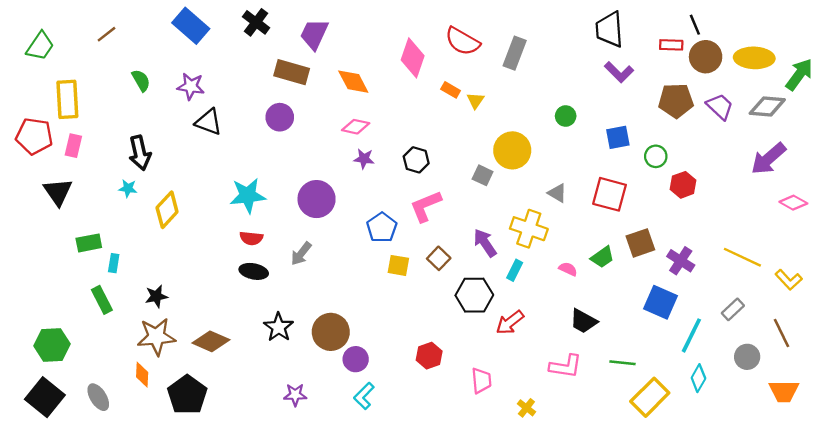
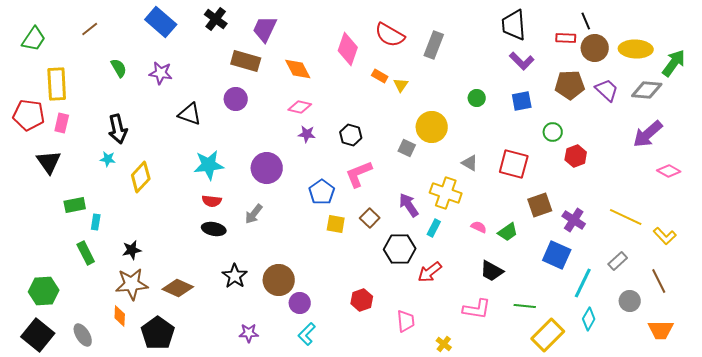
black triangle: (209, 122) -> (190, 114), moved
blue square: (618, 137) -> (522, 101), moved
green trapezoid: (602, 257) -> (508, 232), moved

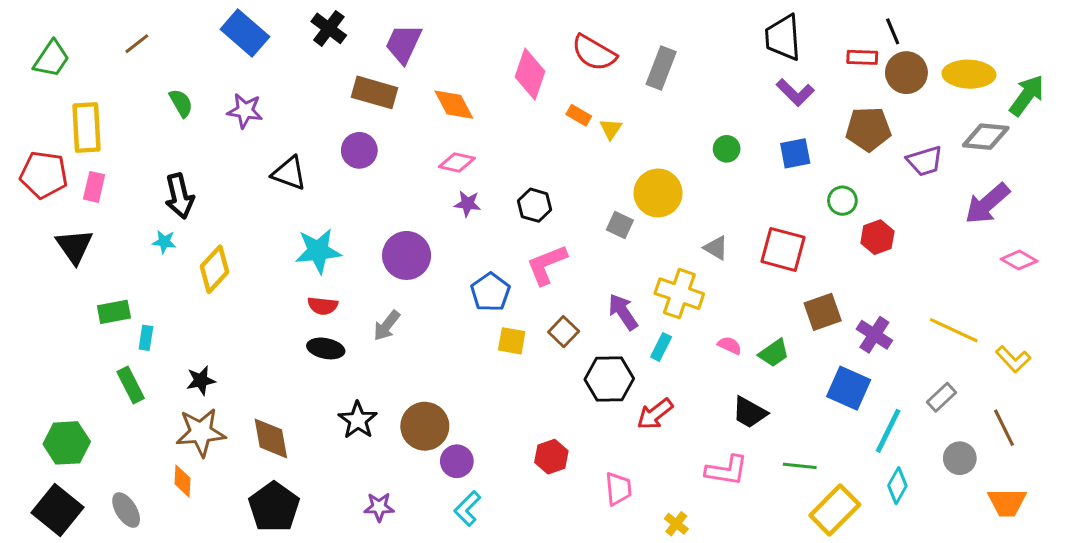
purple trapezoid: (607, 90) -> (925, 161), moved, turned 120
brown diamond: (178, 288) -> (271, 438), turned 56
black pentagon: (158, 333) -> (274, 507), moved

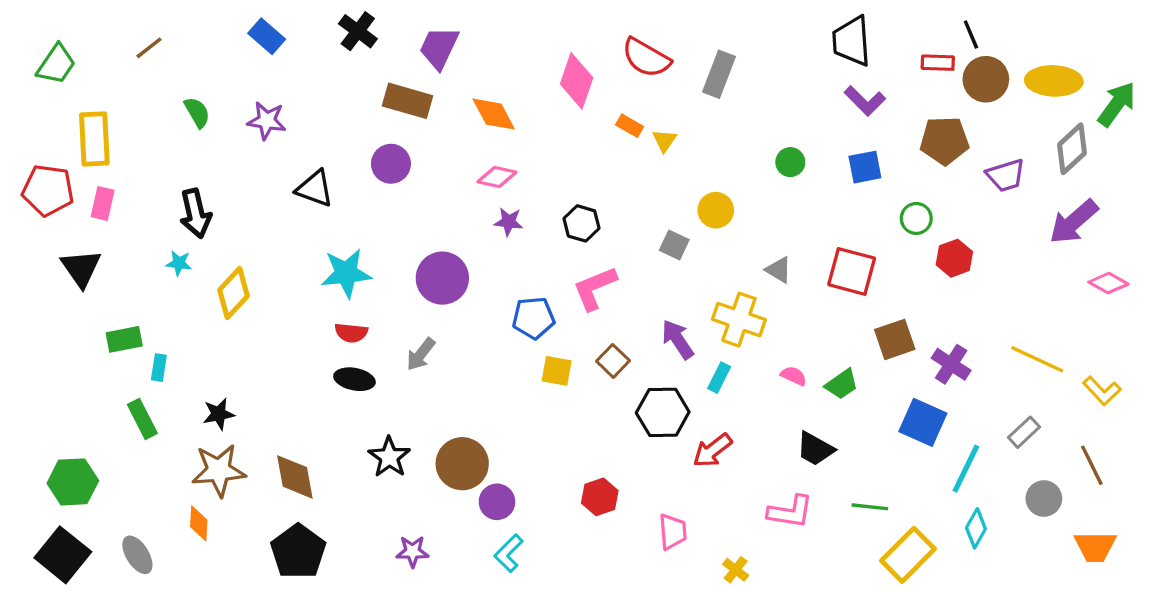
blue rectangle: (245, 33) -> (267, 36), size x0.7
gray diamond: (986, 137) -> (1072, 149), turned -48
yellow circle: (658, 193) -> (716, 210), size x0.7
blue pentagon: (490, 292) -> (533, 318), turned 30

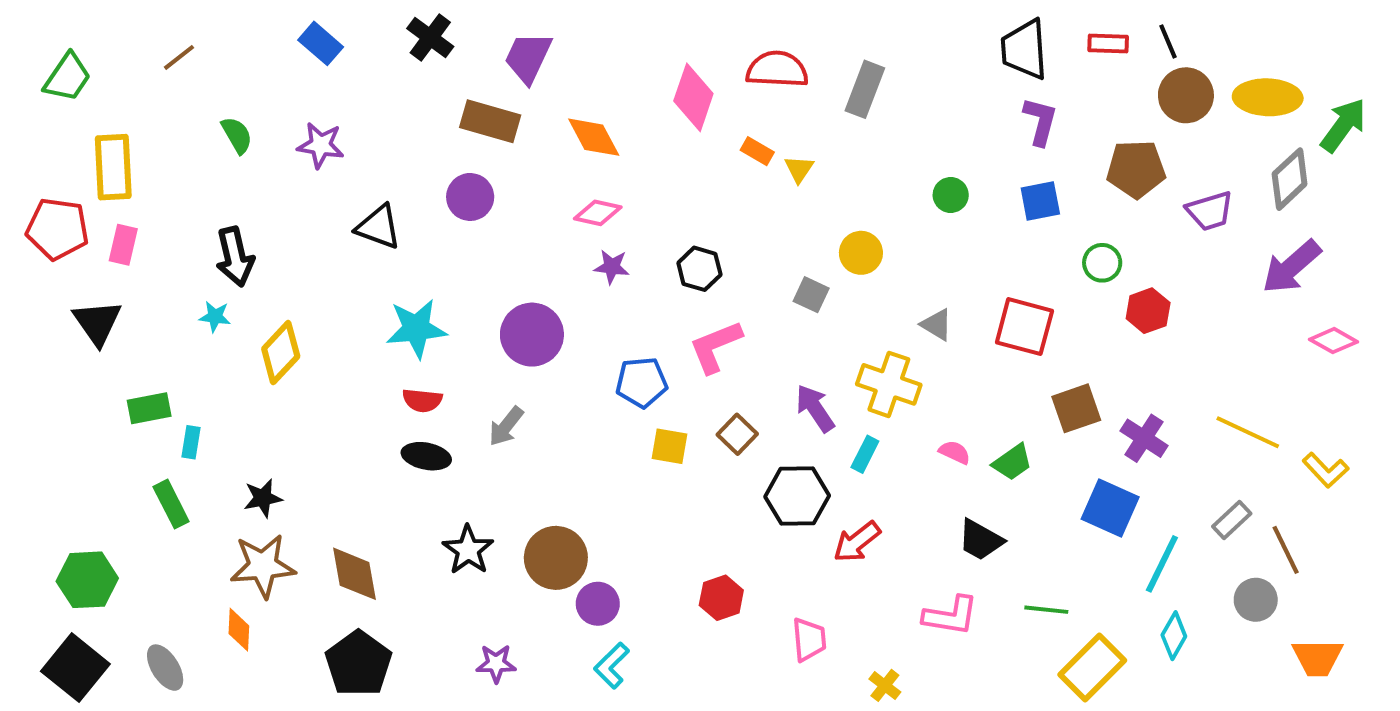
red semicircle: (646, 58) -> (777, 69), turned 153
red rectangle: (938, 63) -> (1108, 43), moved
purple L-shape: (865, 101) -> (1040, 121), turned -120
brown line: (1092, 465) -> (1286, 550), moved

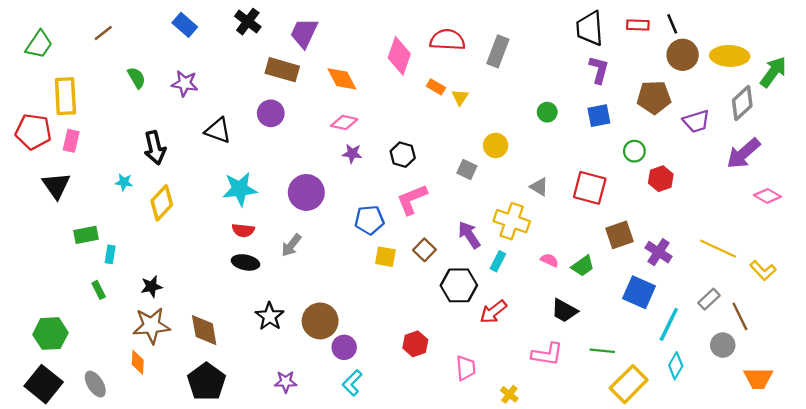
black arrow: (235, 257) -> (155, 148), moved
green rectangle: (171, 504) -> (99, 290), size x0.7

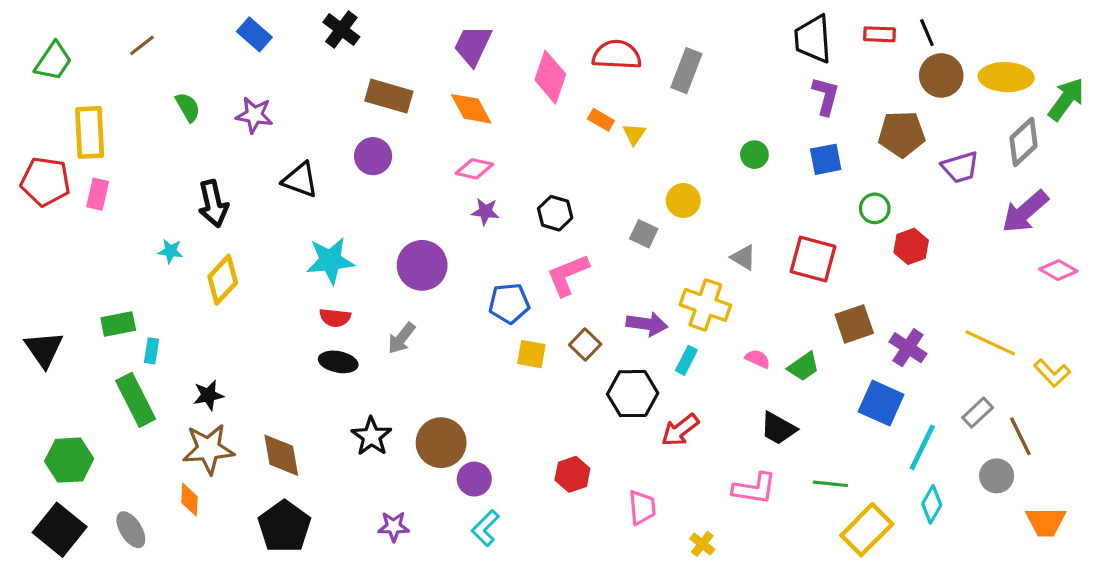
purple trapezoid: (304, 33) -> (473, 45), moved
black triangle: (56, 186) -> (44, 349), moved
purple arrow: (469, 235) -> (647, 324), turned 132
green rectangle: (99, 290) -> (136, 400), size x2.0

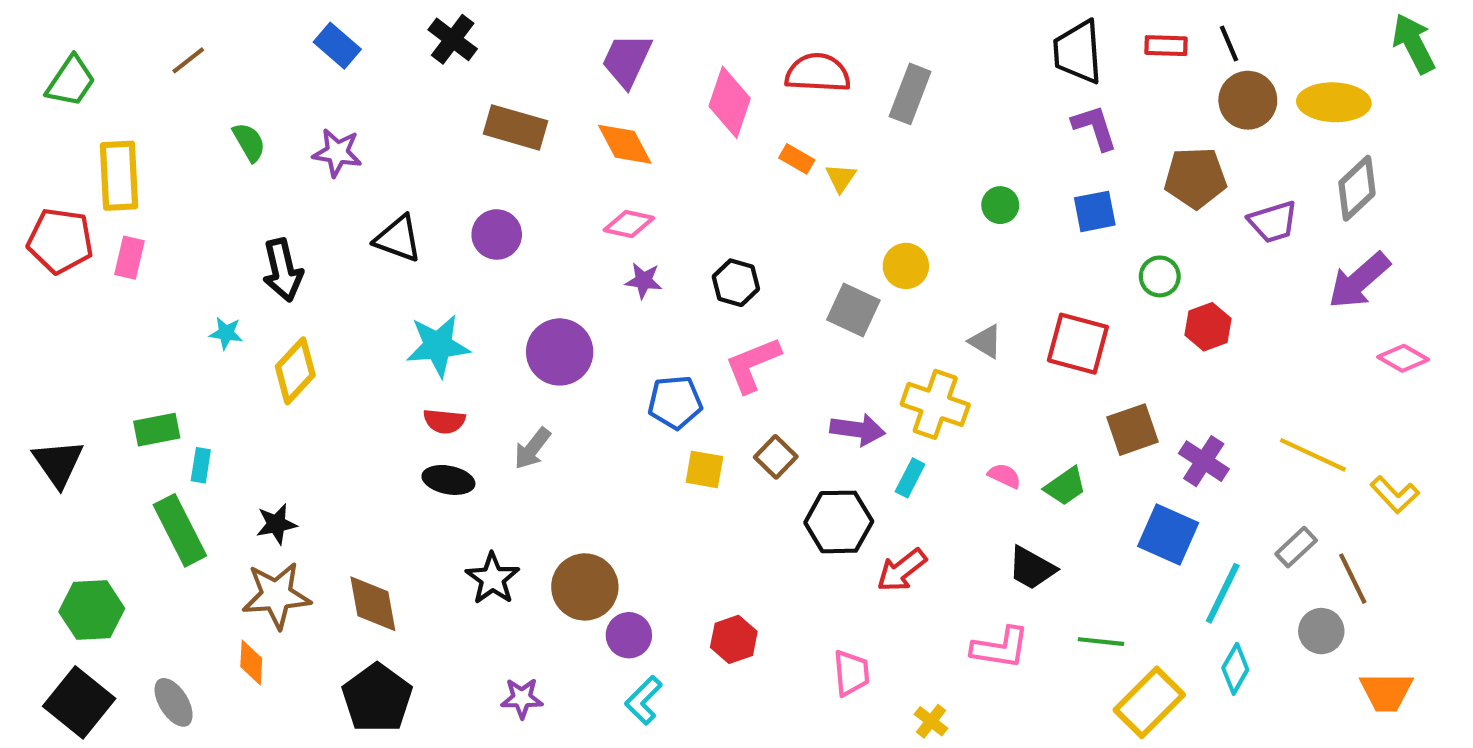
purple L-shape: (826, 96) -> (1095, 127), turned -33
green arrow: (1066, 99) -> (1414, 44), moved, turned -63
purple circle: (373, 156) -> (497, 234), moved
gray square: (644, 234) -> (853, 310), size x1.4
red hexagon: (572, 474) -> (734, 639), moved

